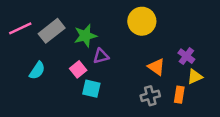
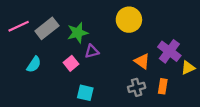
purple cross: (186, 56) -> (169, 51), size x1.5
yellow triangle: (195, 77) -> (188, 68), moved
cyan square: (91, 89) -> (85, 93), moved

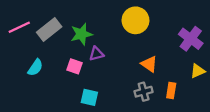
purple cross: (169, 51) -> (191, 39), moved
pink square: (71, 63) -> (74, 66), turned -32

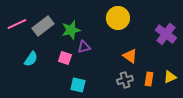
yellow triangle: (198, 71) -> (170, 77), moved

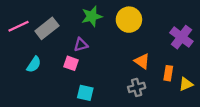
green star: (71, 30) -> (92, 16), moved
purple triangle: (84, 47) -> (81, 45), moved
orange rectangle: (149, 79) -> (168, 73), moved

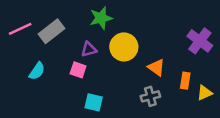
yellow circle: (129, 20) -> (124, 47), moved

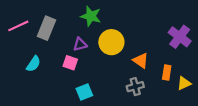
green star: (101, 18) -> (91, 16), turned 30
gray rectangle: (51, 31) -> (46, 28), turned -30
cyan square: (94, 102) -> (84, 92), turned -35

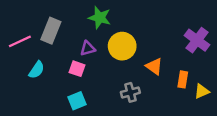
pink line: (18, 26) -> (20, 41), moved
gray cross: (135, 87) -> (130, 92), moved
cyan square: (84, 92) -> (77, 101), moved

